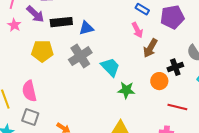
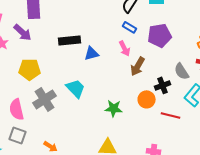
black rectangle: (61, 22) -> (70, 40), moved
blue triangle: (86, 28) -> (92, 53), moved
gray cross: (80, 56) -> (45, 99), moved
cyan trapezoid: (110, 67) -> (76, 88), moved
red line: (177, 107) -> (171, 115), moved

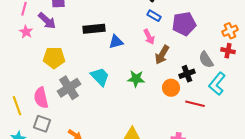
green star: (114, 108) -> (136, 79), moved

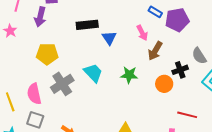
blue rectangle: (154, 16) -> (155, 12), moved
purple arrow: (47, 21) -> (40, 17), turned 60
pink star: (26, 32) -> (10, 31), moved
blue triangle: (116, 42) -> (109, 38), turned -49
red line: (195, 104) -> (187, 115), moved

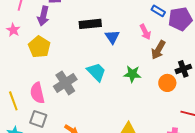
yellow pentagon: (47, 54) -> (39, 47), moved, turned 30

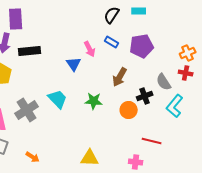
blue rectangle: (158, 11) -> (112, 42), moved
black rectangle: (90, 24) -> (30, 51), moved
pink arrow: (145, 32) -> (90, 49), moved

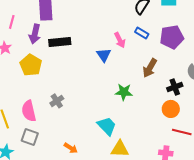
cyan trapezoid: (58, 99) -> (107, 126), moved
gray cross: (27, 110) -> (57, 101), size x0.6
orange circle: (129, 110) -> (171, 109), moved
orange arrow: (33, 157) -> (71, 148), moved

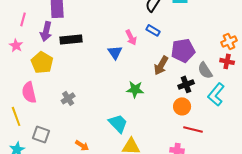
purple pentagon: (172, 37) -> (183, 50), moved
pink semicircle: (29, 111) -> (29, 92), moved

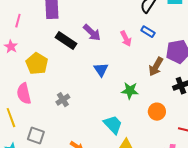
purple arrow: (46, 31) -> (92, 33), moved, turned -60
black rectangle: (71, 39) -> (66, 41), turned 40
blue triangle: (115, 52) -> (101, 70), moved
orange circle: (182, 106) -> (157, 112), moved

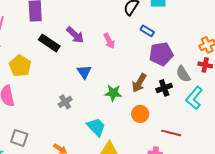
blue rectangle: (148, 32) -> (147, 31), moved
brown arrow: (156, 67) -> (139, 83), moved
gray cross: (63, 100) -> (65, 102), moved

